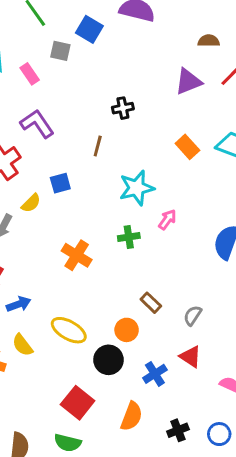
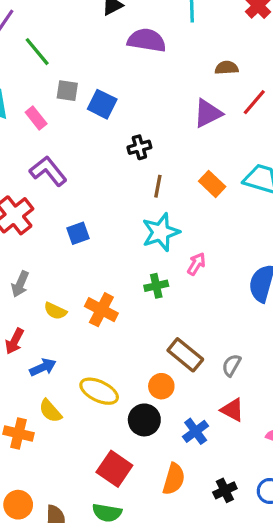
blue square: (89, 29) -> (102, 104), moved
brown line: (98, 146) -> (158, 186), moved
yellow semicircle: (31, 203) -> (55, 311), moved, turned 75
brown rectangle: (151, 303) -> (185, 355), size x1.5

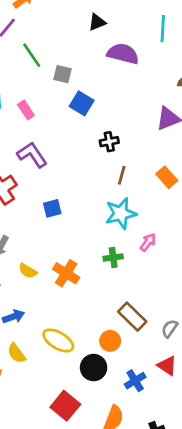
gray square: (67, 91) -> (63, 74), moved

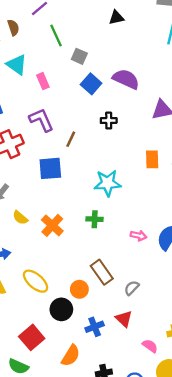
purple semicircle: (123, 54) -> (126, 79), moved
brown line: (122, 175) -> (71, 139), moved
orange rectangle: (167, 177) -> (152, 159), turned 30
blue square: (52, 208) -> (50, 168), size x1.5
pink arrow: (148, 242) -> (138, 236), moved, turned 56

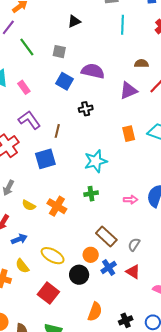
gray square: (79, 56) -> (59, 52), moved
blue cross: (95, 327) -> (109, 267), moved
red square: (32, 337) -> (48, 293), moved

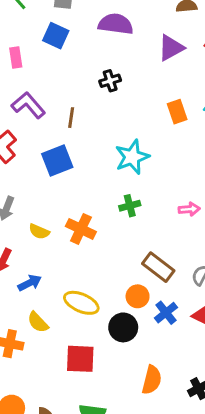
blue square: (65, 81) -> (56, 36), moved
pink rectangle: (24, 87) -> (16, 58), turned 32
red square: (48, 293) -> (80, 359), turned -30

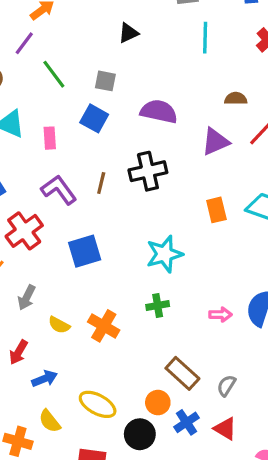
black cross: (110, 81) -> (148, 171), size x1.6
brown line: (71, 118) -> (101, 183), moved

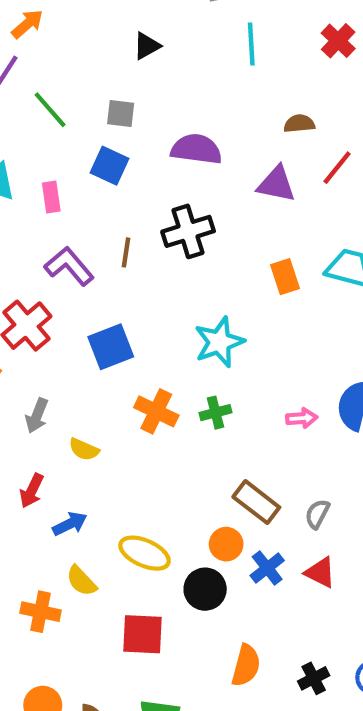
purple triangle: (215, 142) -> (276, 184), turned 40
orange cross: (104, 326) -> (156, 411), moved

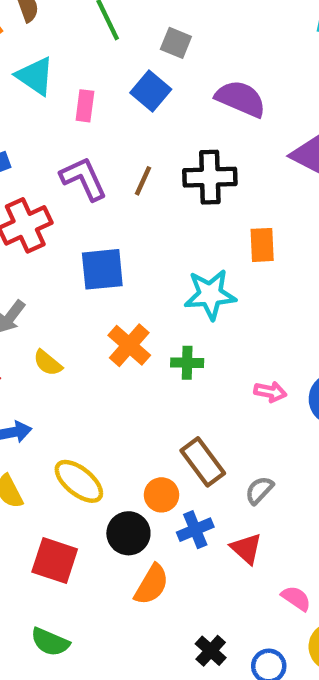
orange rectangle: (285, 277) -> (262, 245), moved
orange semicircle: (246, 665) -> (152, 585), moved
black cross: (314, 678) -> (211, 651), turned -36

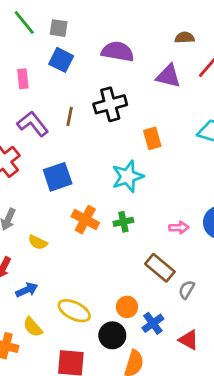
gray square: (176, 43) -> (59, 28), moved
brown rectangle: (203, 462) -> (160, 268), moved
red triangle: (246, 549) -> (189, 340), moved

